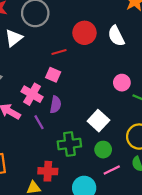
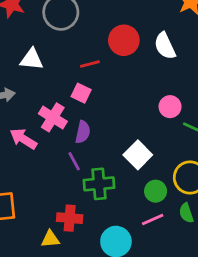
white triangle: (14, 38) -> (32, 59), moved, turned 42
purple line: (39, 122) -> (74, 161), moved
green circle: (103, 150) -> (156, 191), moved

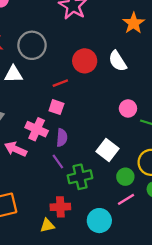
white triangle: (32, 59) -> (14, 74), moved

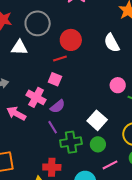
red circle: (85, 61) -> (71, 40), moved
purple semicircle: (62, 138) -> (58, 106), turned 42
green circle: (125, 177) -> (98, 144), moved

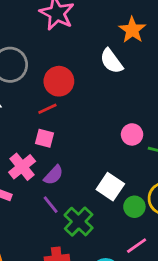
white semicircle: (112, 43) -> (111, 61), moved
pink cross: (36, 97) -> (22, 167), turned 30
green cross: (71, 142) -> (79, 222), turned -30
green circle: (98, 144) -> (134, 207), moved

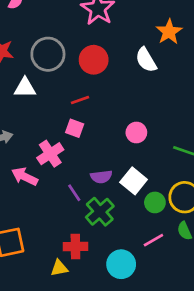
red circle: (59, 81) -> (94, 60), moved
pink circle: (132, 134) -> (136, 133), moved
purple semicircle: (53, 175) -> (101, 177), moved, turned 35

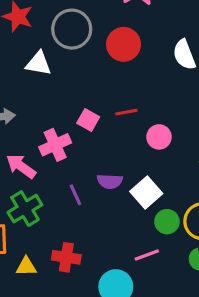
red line: (80, 100) -> (126, 112), moved
green cross: (100, 212) -> (25, 209), moved
pink line: (153, 240) -> (147, 255), moved
yellow triangle: (59, 268) -> (26, 267), moved

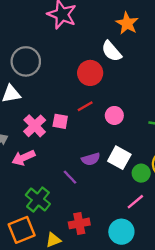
red circle: (124, 44) -> (90, 73), moved
pink cross: (55, 145) -> (35, 126), moved
pink arrow: (21, 166) -> (23, 158), moved, turned -40

